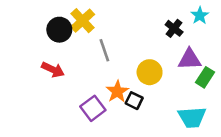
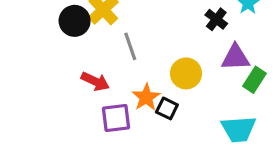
red arrow: (53, 70) -> (95, 81), moved
purple square: (93, 108) -> (116, 118), turned 30

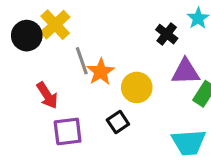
red arrow: (95, 81) -> (47, 95), turned 32
orange star: (146, 97) -> (101, 72), moved
black square: (167, 108) -> (118, 122), turned 30

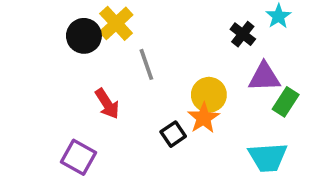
orange star: (101, 72) -> (204, 118), moved
black square: (118, 122) -> (173, 134), moved
purple square: (68, 131) -> (79, 157), moved, turned 36

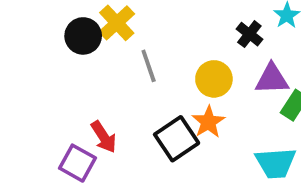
yellow circle: (209, 95) -> (214, 79), moved
red arrow: (107, 104) -> (104, 137), moved
black square: (173, 134) -> (177, 139), size x1.6

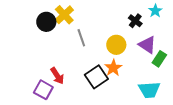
purple triangle: (272, 79) -> (147, 45), turned 36

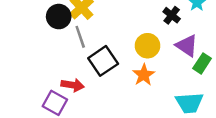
gray line: (81, 38) -> (80, 37), moved
red arrow: (57, 76) -> (73, 85), turned -48
black square: (96, 77) -> (103, 61), moved

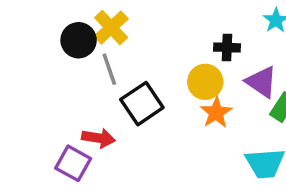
black cross: (172, 15) -> (227, 47), moved, turned -36
orange star: (144, 75) -> (216, 113), moved

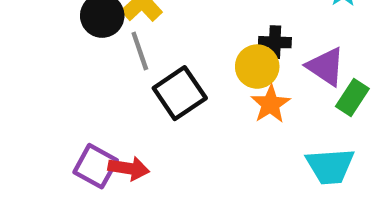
black cross: (227, 47) -> (275, 42), moved
red arrow: (98, 138) -> (129, 168), moved

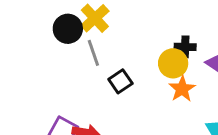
black square: (180, 93) -> (120, 81), size x0.7

